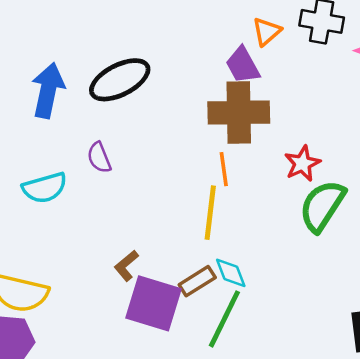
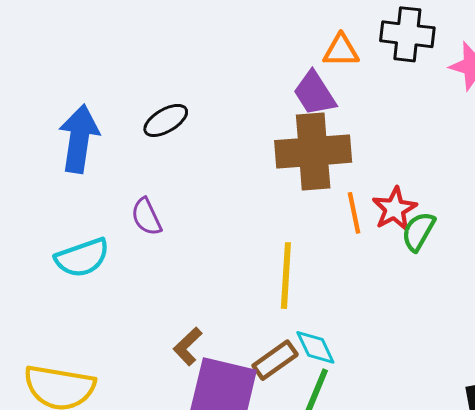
orange triangle: (267, 31) -> (341, 51), turned 44
black ellipse: (120, 80) -> (166, 120), size x0.6
orange line: (224, 169) -> (354, 213), moved
green semicircle: (322, 206) -> (418, 231), moved, size x0.6

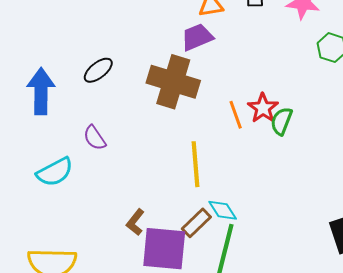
purple trapezoid: (315, 93) -> (197, 37), turned 108
brown cross: (313, 151) -> (173, 82), moved, turned 30

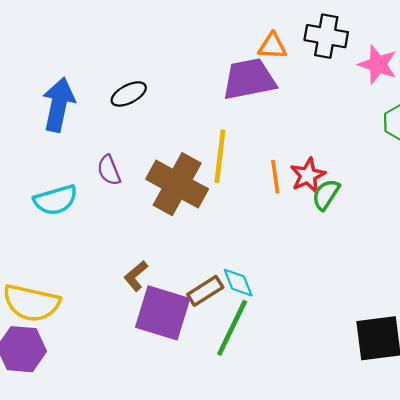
purple trapezoid: (197, 37) -> (249, 79), size x1.4
brown cross: (173, 82) -> (177, 184), moved
yellow line: (195, 164) -> (220, 156), moved

